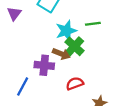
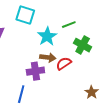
green cross: (75, 46) -> (83, 45), moved
red semicircle: (75, 84) -> (64, 64), moved

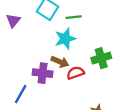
green line: (69, 25) -> (74, 17), moved
green cross: (83, 45) -> (101, 58), turned 30

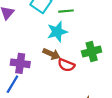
purple cross: (43, 73) -> (20, 63), moved
red semicircle: (76, 73) -> (66, 65), turned -140

